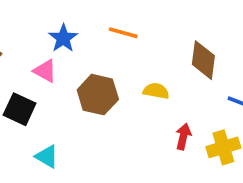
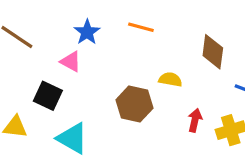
brown hexagon: (98, 95) -> (134, 104), moved
cyan triangle: (47, 156) -> (72, 138), size x1.5

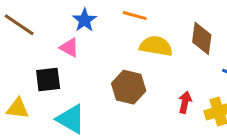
yellow semicircle: (170, 80) -> (156, 46), moved, size x1.5
black square: (48, 96) -> (48, 80), turned -32

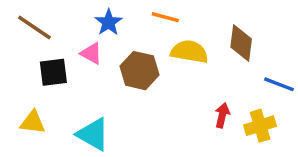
black square: (48, 80) -> (53, 72), moved
brown hexagon: (129, 87) -> (139, 71), moved

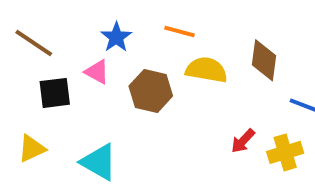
red arrow: (222, 115) -> (243, 141), turned -150
yellow triangle: (33, 122) -> (32, 149), turned -32

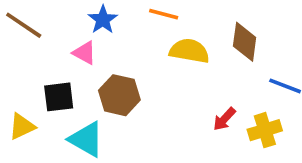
brown hexagon: (151, 91) -> (119, 95), moved
black square: (55, 93) -> (59, 97), moved

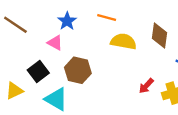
black square: (59, 97) -> (38, 71), turned -30

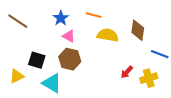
pink triangle: (55, 43) -> (69, 36), moved
black square: (38, 71) -> (37, 60), turned -36

